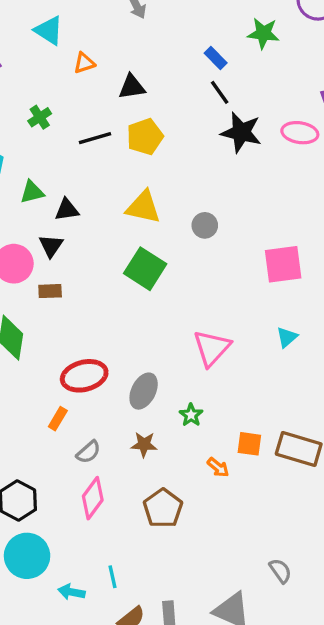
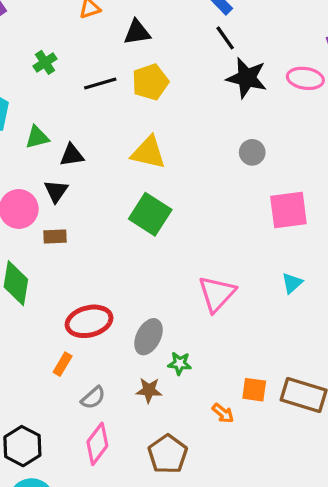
gray circle: (205, 225) -> (252, 152), moved
green star: (191, 415) -> (180, 363), moved, turned -30

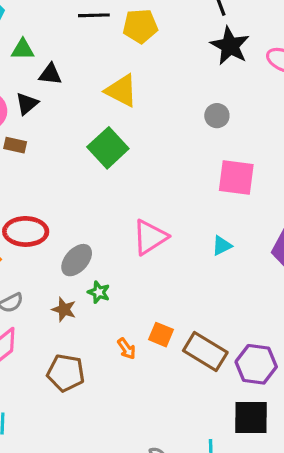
brown pentagon: (168, 454) -> (66, 373), turned 30

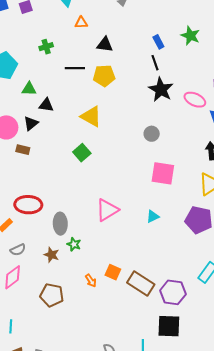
green square: (108, 148) -> (82, 153), size x0.7
gray ellipse: (77, 260) -> (60, 224), turned -45

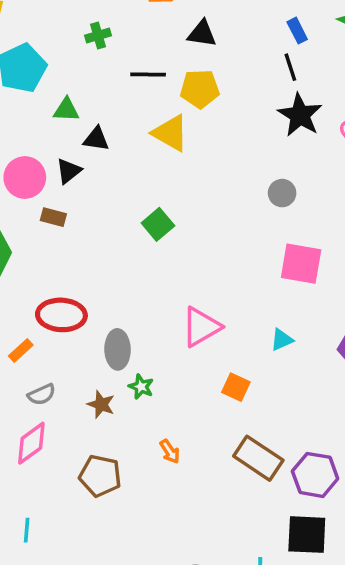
yellow triangle: (91, 116) -> (170, 133), moved
orange square: (113, 272) -> (236, 387), moved

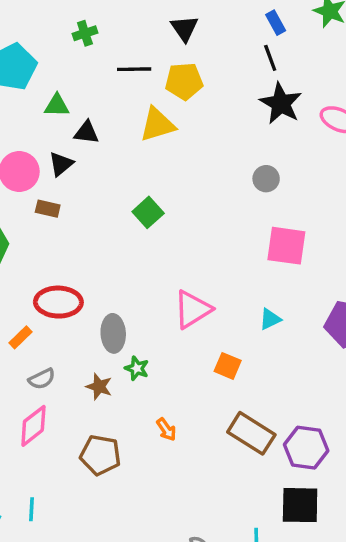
black triangle: (202, 34) -> (185, 28), turned 48
yellow triangle: (170, 133) -> (157, 125), turned -45

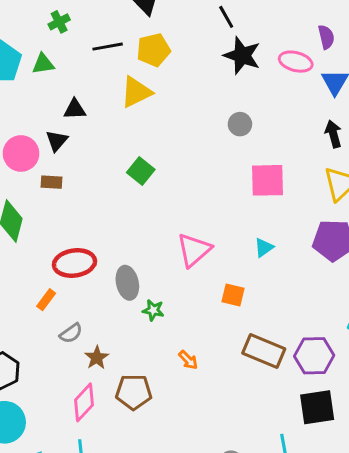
green triangle: (57, 105) -> (43, 64), moved
brown star: (99, 387) -> (97, 358), moved, turned 30
pink diamond: (33, 426) -> (84, 402), moved

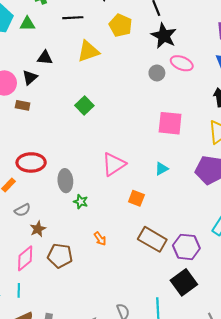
yellow pentagon: (154, 50) -> (121, 25), moved, turned 30
pink ellipse: (296, 62) -> (182, 63), moved
gray circle: (240, 124) -> (157, 73), moved
black square: (317, 407) -> (184, 282), turned -35

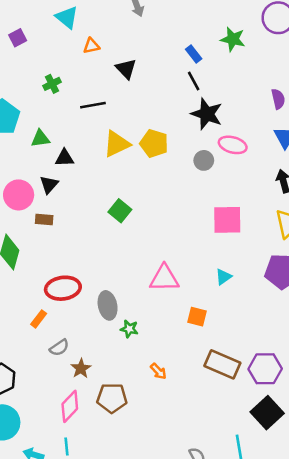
green triangle: (27, 24) -> (40, 139), moved
yellow pentagon: (121, 25) -> (154, 143), moved
pink triangle: (114, 164) -> (164, 278), turned 40

